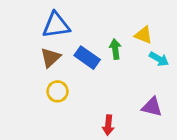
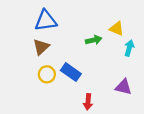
green arrow: (115, 49) -> (94, 40), turned 84
blue rectangle: (87, 58) -> (71, 72), moved
cyan arrow: (159, 59) -> (129, 48), turned -105

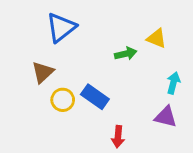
blue triangle: (46, 21) -> (61, 28), turned -30
brown triangle: (41, 47) -> (43, 72), moved
cyan arrow: (129, 48) -> (173, 83), moved

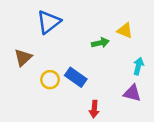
brown triangle: (43, 72) -> (23, 58), moved

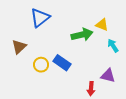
green arrow: (100, 43) -> (82, 35), size x1.5
cyan arrow: (138, 66) -> (113, 46), moved, turned -48
red arrow: (94, 109) -> (91, 89), moved

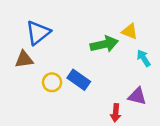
blue triangle: (40, 18) -> (38, 33), moved
brown triangle: (19, 47) -> (24, 59), turned 35

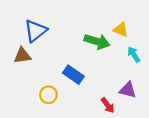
green arrow: (104, 44) -> (97, 41), turned 30
yellow circle: (52, 82) -> (48, 95), moved
red arrow: (116, 113) -> (108, 105), turned -42

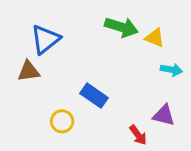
green arrow: (97, 41) -> (121, 27), moved
cyan arrow: (134, 54) -> (171, 70), turned 133

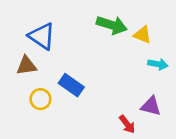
blue triangle: (45, 39) -> (42, 36), turned -48
blue rectangle: (94, 96) -> (71, 85), moved
yellow circle: (62, 121) -> (40, 99), moved

